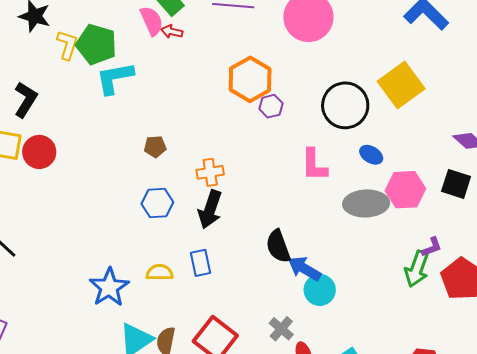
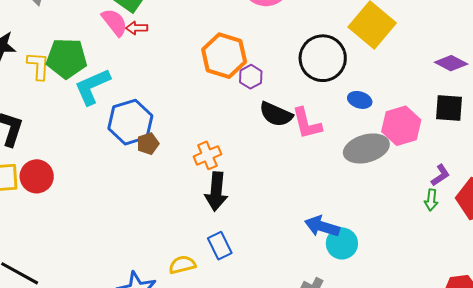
blue hexagon: (157, 203) -> (130, 122), moved, size x1.4
black semicircle: (278, 246) -> (276, 114), moved, turned -32
green arrow: (417, 269) -> (431, 200), size x0.6

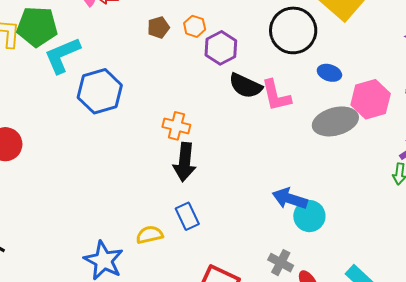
orange hexagon: (224, 56) -> (195, 26), size x0.5
purple hexagon: (251, 77) -> (221, 48), size x1.4
brown pentagon: (148, 144) -> (158, 27), moved
orange cross: (207, 155) -> (176, 126), turned 36

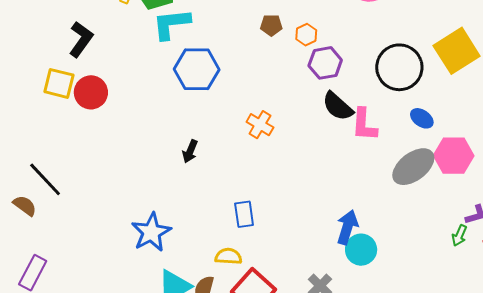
gray ellipse: (335, 121) -> (413, 167), turned -39
black arrow: (185, 162) -> (190, 151), moved, size x0.6
blue arrow: (290, 199) -> (347, 227), turned 72
yellow semicircle: (149, 235) -> (228, 256), moved

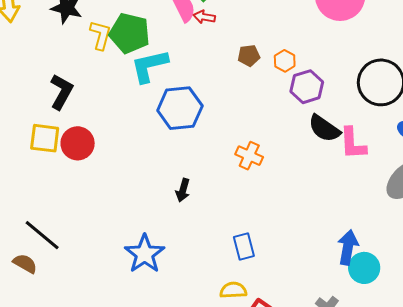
blue star: (151, 232) -> (145, 254), moved

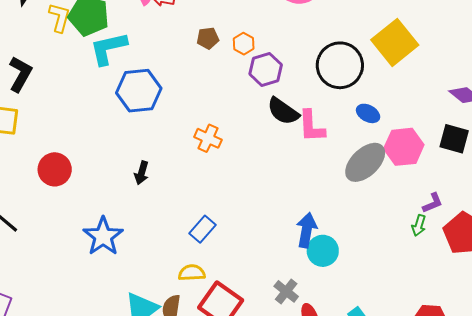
red circle: (78, 143) -> (55, 169), moved
blue rectangle: (244, 247) -> (202, 229), turned 56

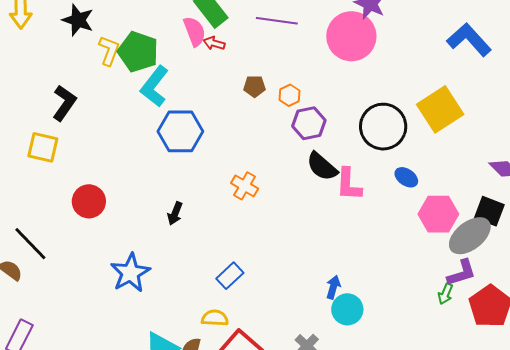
cyan L-shape: (108, 48) -> (154, 86), turned -45
gray ellipse: (365, 162) -> (470, 236), moved
purple L-shape: (433, 203) -> (462, 273), size x1.4
blue arrow: (307, 230) -> (333, 287), size x0.7

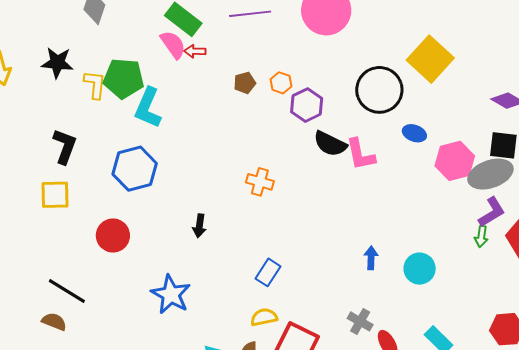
blue hexagon: (180, 131) -> (135, 169), moved
gray ellipse: (470, 236) -> (490, 174), turned 33
cyan circle: (347, 309) -> (420, 269), moved

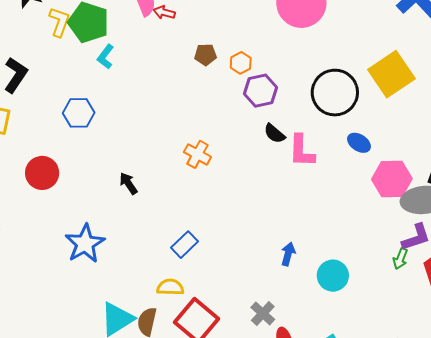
cyan L-shape: (148, 108) -> (105, 57), size x0.6
black semicircle: (330, 144) -> (274, 134), size x0.7
blue hexagon: (135, 169) -> (79, 113), size x0.7
black arrow: (199, 226) -> (128, 183), turned 125

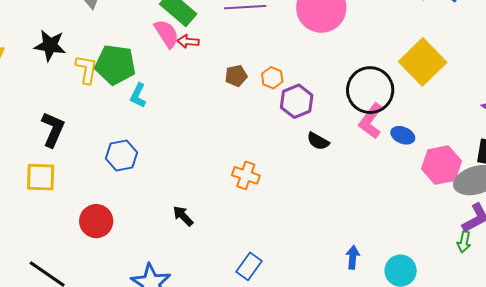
pink L-shape: (302, 151) -> (371, 121), moved, turned 45

